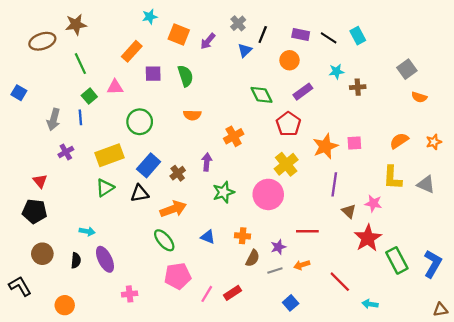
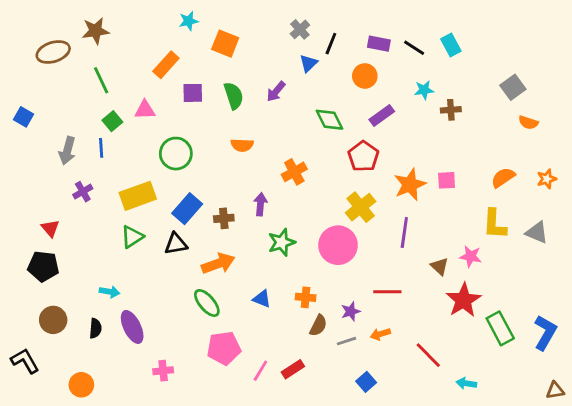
purple arrow: (208, 41) -> (276, 91), moved
brown cross: (178, 173) -> (224, 218), turned 32
purple line: (334, 184) -> (404, 232), moved

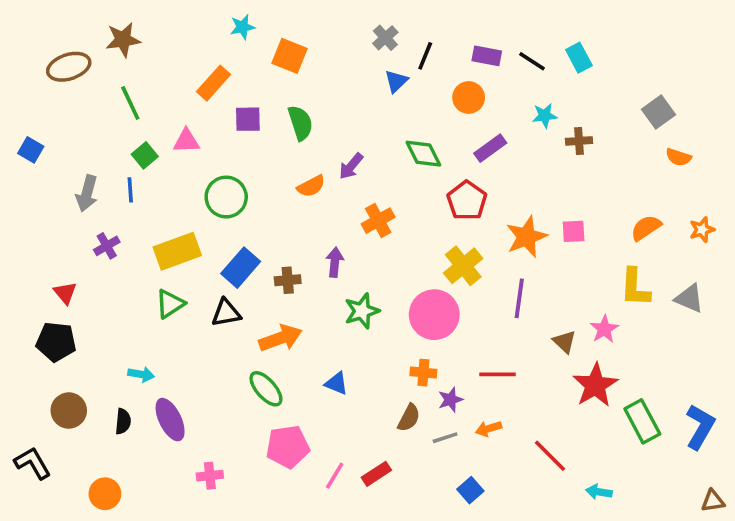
purple arrow: (276, 91) -> (351, 166), moved
orange semicircle: (242, 145) -> (311, 186), turned -30
pink star: (471, 256) -> (604, 329), turned 30
orange cross: (306, 297) -> (423, 373), moved

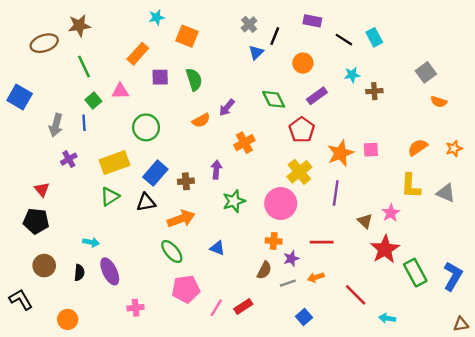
purple rectangle: (487, 56) -> (312, 21), moved
blue square: (31, 150) -> (20, 97), size x1.5

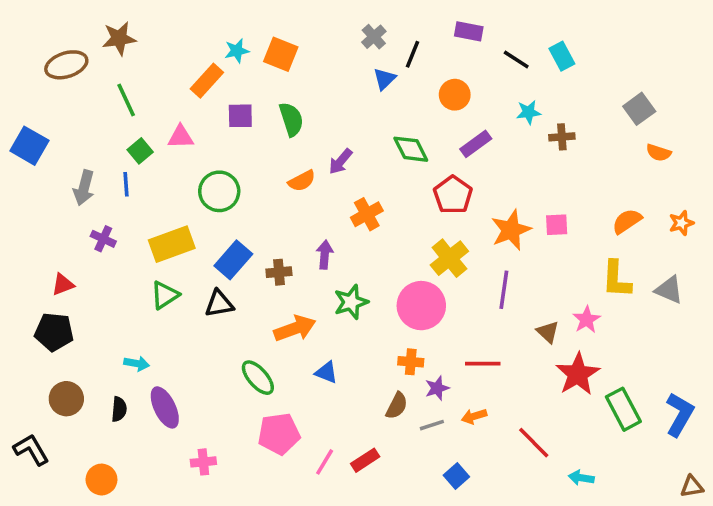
cyan star: (157, 17) -> (237, 51), moved
purple cross: (69, 159) -> (103, 239), turned -35
red triangle: (42, 189) -> (63, 284), turned 49
orange arrow: (181, 219) -> (295, 328), moved

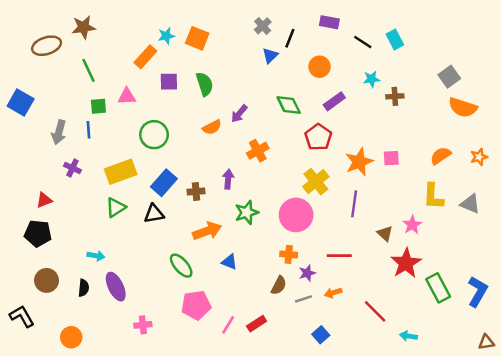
green square: (140, 151) -> (98, 106), turned 35
orange semicircle: (659, 153) -> (463, 107), size x1.6

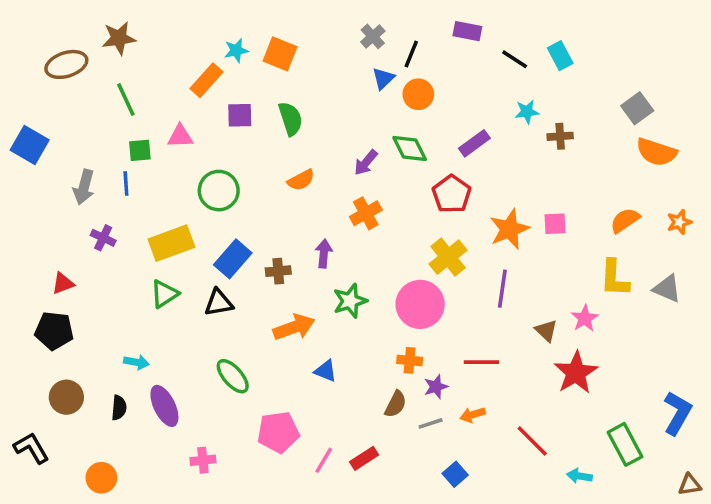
orange circle: (320, 67) -> (418, 94), moved
purple arrow: (239, 114) -> (366, 163), moved
green ellipse: (181, 266) -> (233, 376), moved
green rectangle: (438, 288) -> (625, 444), moved

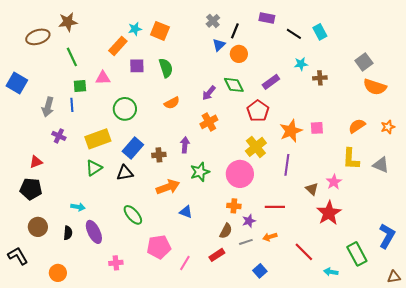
red rectangle: (364, 458) -> (217, 255), moved

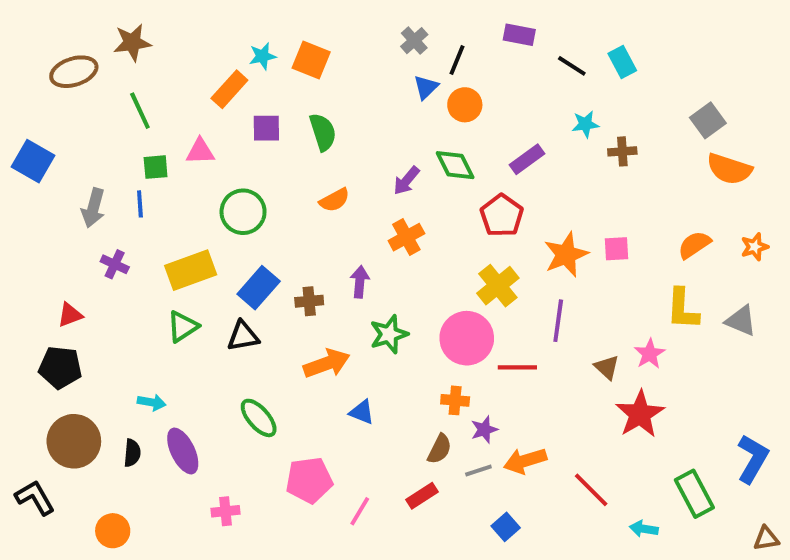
red line: (275, 207) -> (517, 367), moved
brown circle: (38, 227) -> (74, 441), size x1.4
orange arrow: (270, 237) -> (525, 461), size x1.5

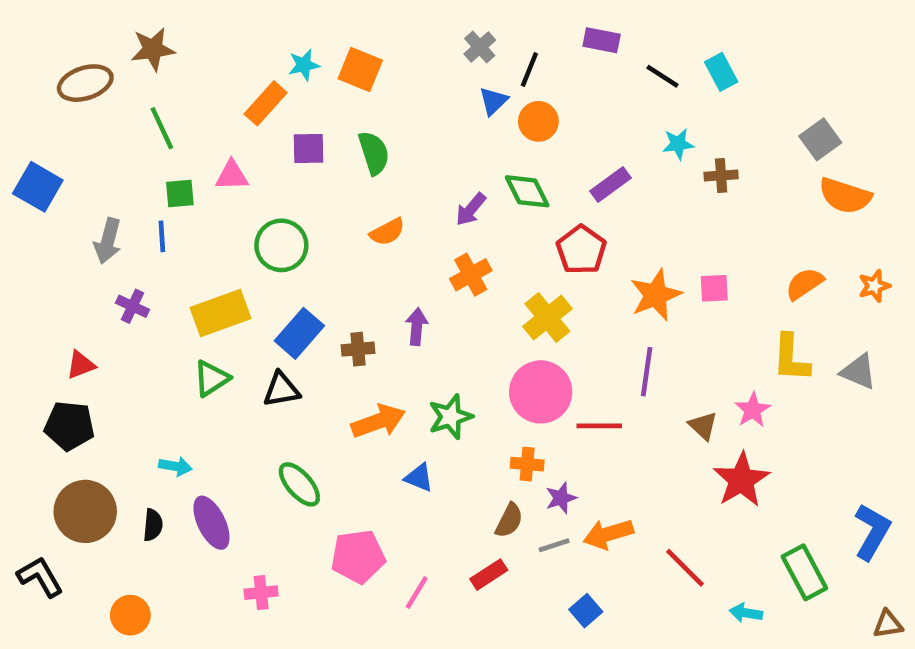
yellow cross: (498, 286) -> (547, 318), moved
green star: (389, 334) -> (450, 417), moved

